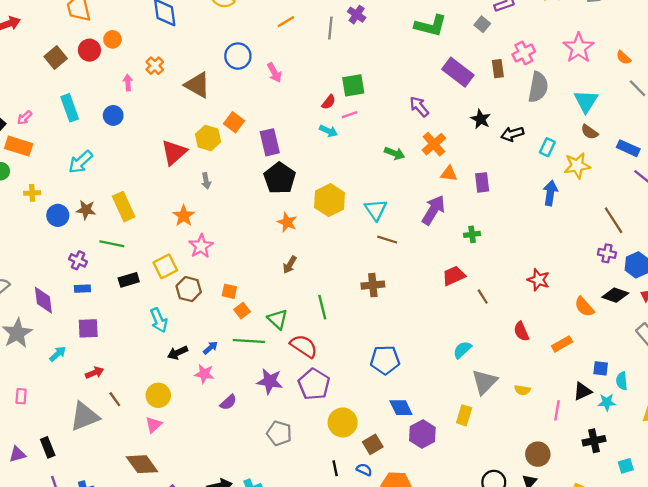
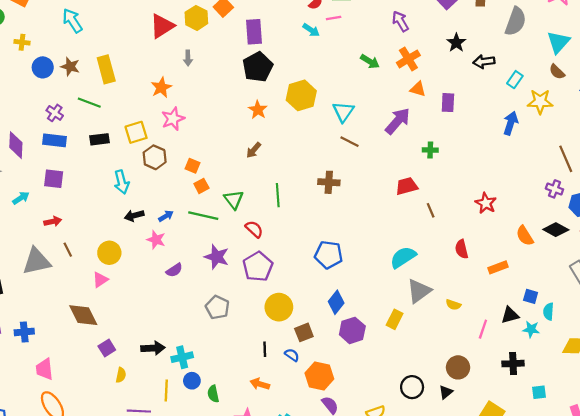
cyan arrow: (80, 162) -> (72, 21), turned 90
blue rectangle: (82, 289) -> (54, 140), size x1.5
red semicircle: (304, 346) -> (254, 229), size x0.7
cyan semicircle: (462, 350) -> (403, 257), size x1.4
blue diamond: (401, 408) -> (336, 302), turned 55

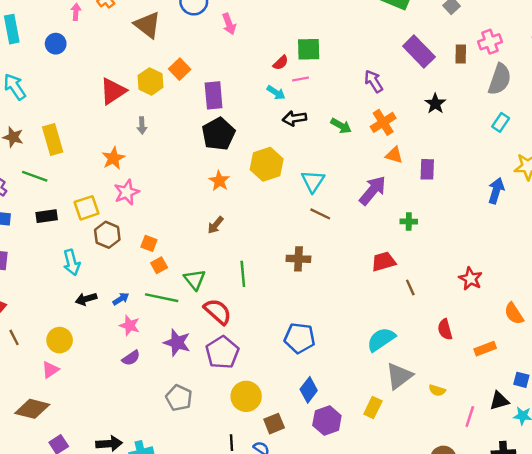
black arrow: (484, 62) -> (294, 118), moved
cyan rectangle: (515, 80) -> (501, 122), moved
red semicircle: (254, 229) -> (218, 311), size x1.4
pink star: (156, 240) -> (130, 325), moved
brown diamond: (83, 315) -> (32, 409), turned -48

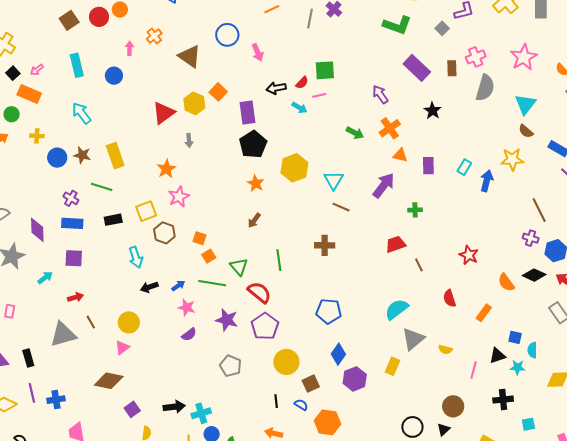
black arrow: (294, 118) -> (276, 88), moved
cyan rectangle: (501, 122) -> (464, 167), moved
orange rectangle: (485, 349) -> (484, 313), turned -30

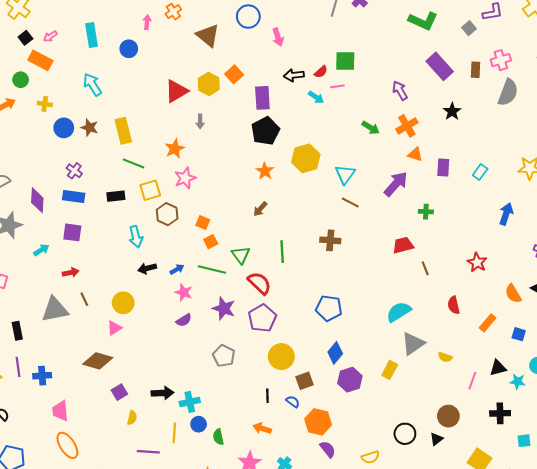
blue arrow: (487, 181) -> (506, 214), moved
green line: (102, 187) -> (133, 163), moved
blue square: (515, 337) -> (519, 334), moved

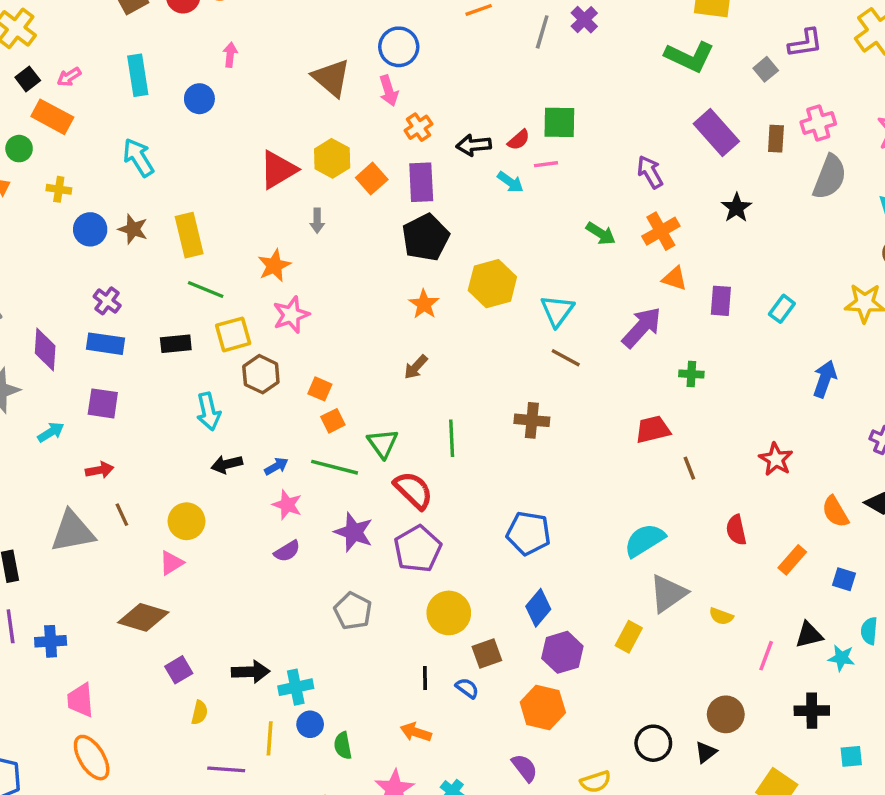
orange cross: (173, 12) -> (418, 127), moved
pink arrow: (278, 37) -> (389, 91), moved
orange square: (234, 74) -> (372, 179), moved
orange hexagon: (318, 422) -> (543, 707), moved

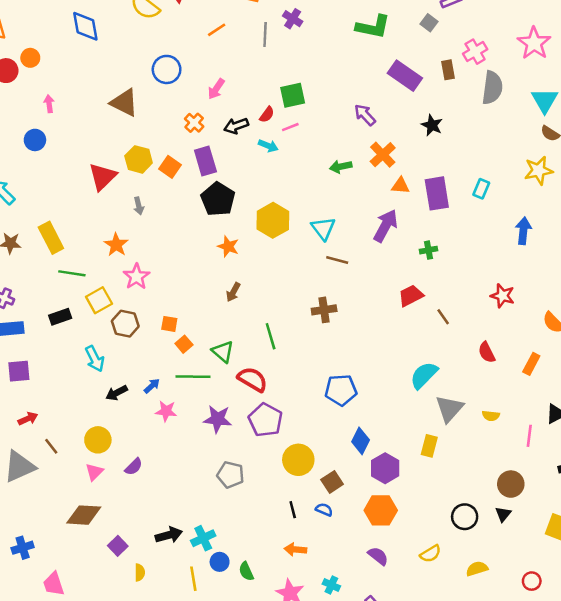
pink arrow: (389, 91) -> (216, 89), moved, turned 65
green arrow: (601, 233) -> (341, 167), turned 150
purple rectangle: (721, 301) -> (437, 193), size x1.5
purple semicircle: (287, 551) -> (134, 467), moved

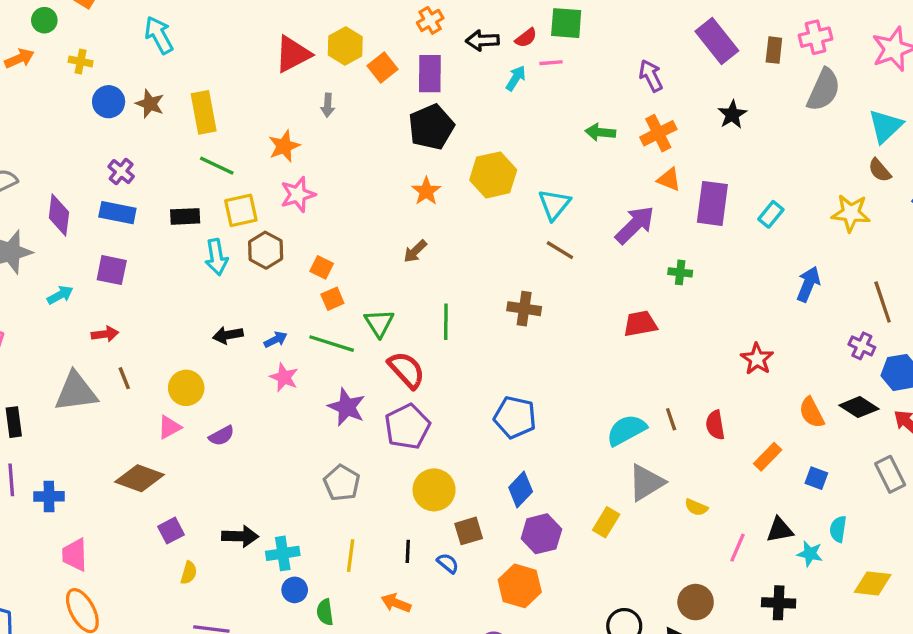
cyan arrow: (268, 146) -> (516, 78), turned -96
brown line: (443, 317) -> (671, 419), moved
cyan arrow: (95, 359) -> (216, 257), moved
yellow line: (193, 579) -> (351, 556), moved

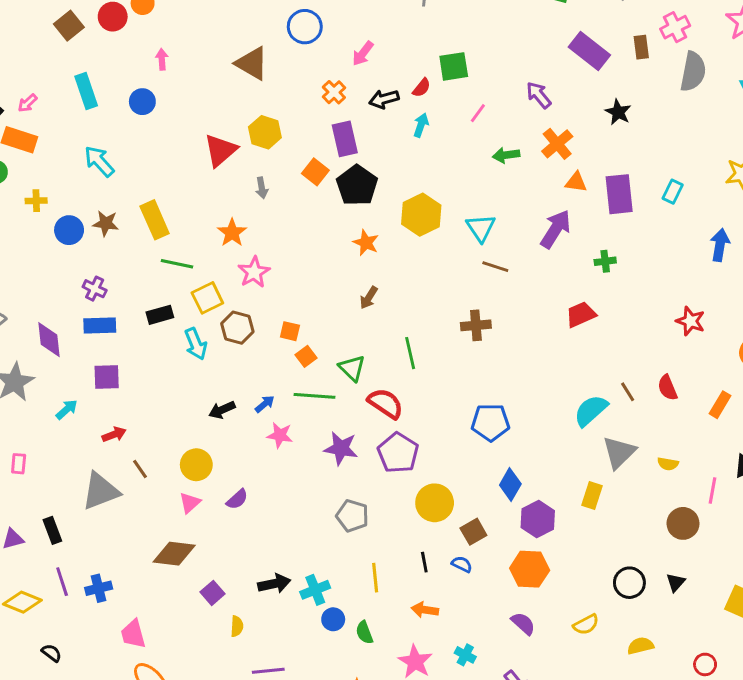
pink line: (551, 63) -> (478, 113), moved, turned -36
orange square: (382, 67) -> (315, 172), moved
brown circle: (696, 602) -> (683, 523), moved

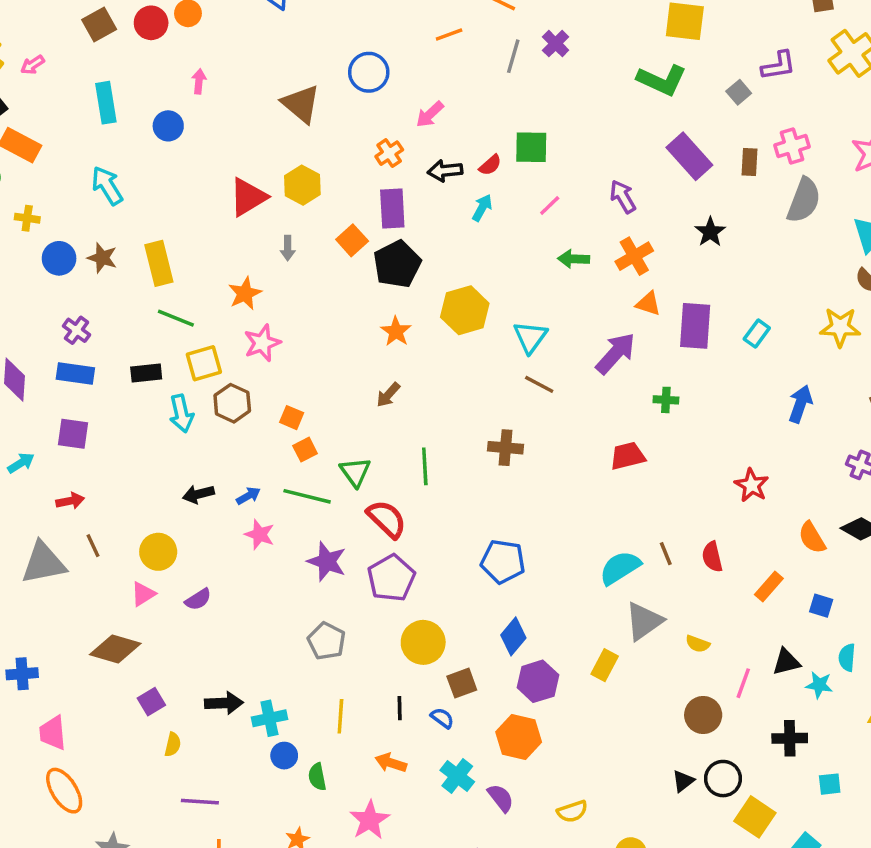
pink arrow: (28, 103) -> (33, 65), moved
black circle: (629, 583) -> (723, 779), moved
cyan cross: (465, 655) -> (457, 776), moved, size x1.4

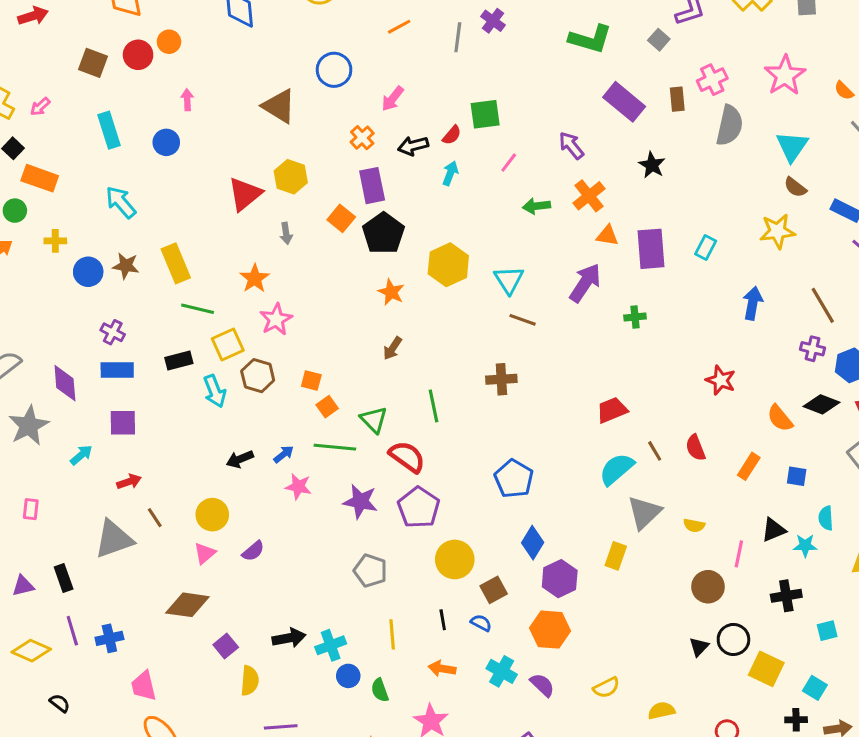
brown square: (99, 24) -> (93, 63), turned -32
red trapezoid: (628, 456) -> (612, 410), moved
blue pentagon: (503, 561) -> (514, 479), turned 30
yellow semicircle: (173, 744) -> (250, 681), size x1.4

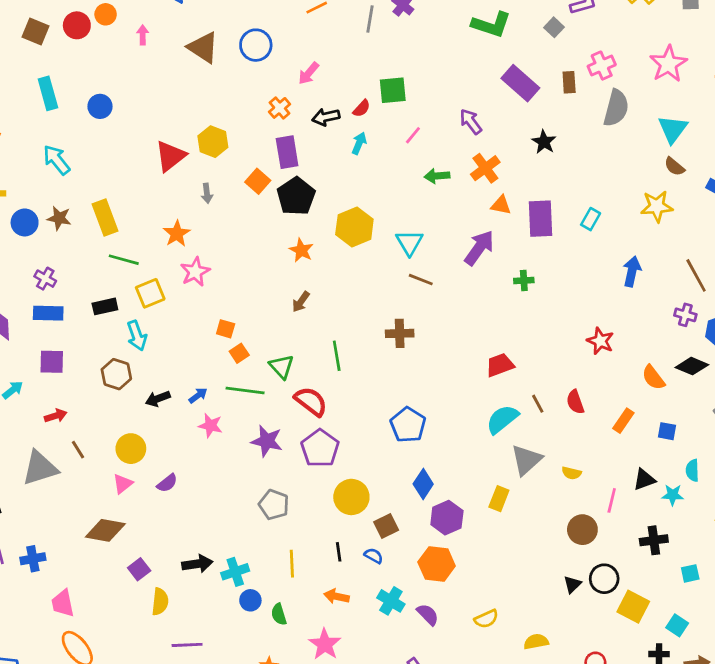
pink arrow: (187, 100) -> (143, 35), moved
brown triangle: (279, 106) -> (203, 47), moved
brown hexagon: (258, 376) -> (116, 374), moved

